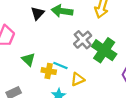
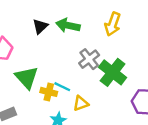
green triangle: (28, 59) -> (27, 78), size x1.5

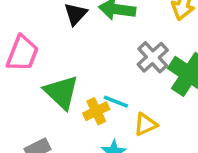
yellow cross: (49, 92) -> (96, 111), turned -35

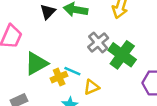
green triangle: (61, 92) -> (36, 63), turned 45

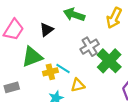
black triangle: (48, 12) -> (46, 30), moved

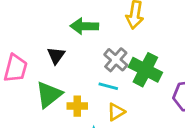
cyan line: (63, 69) -> (108, 86), moved
yellow cross: (50, 72) -> (77, 106), turned 32

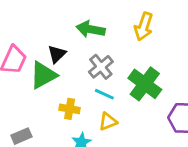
gray cross: (116, 60) -> (101, 67), moved
green triangle: (49, 95) -> (43, 75), moved

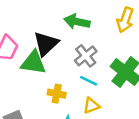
black triangle: (57, 54) -> (46, 44), size x1.5
green triangle: (43, 75) -> (33, 63), turned 36

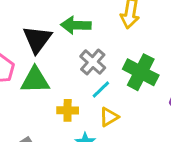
black triangle: (46, 44) -> (37, 39), moved
cyan line: (89, 81) -> (101, 90), turned -60

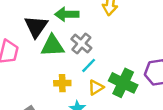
green cross: (141, 72) -> (123, 83), moved
green triangle: (35, 80) -> (53, 46), moved

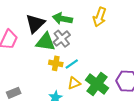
gray cross: (81, 44) -> (62, 39), moved
yellow cross: (62, 83) -> (56, 63), moved

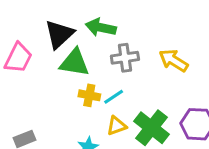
yellow arrow: (100, 17) -> (174, 60), moved, turned 102
gray cross: (62, 39) -> (125, 58), moved, turned 30

